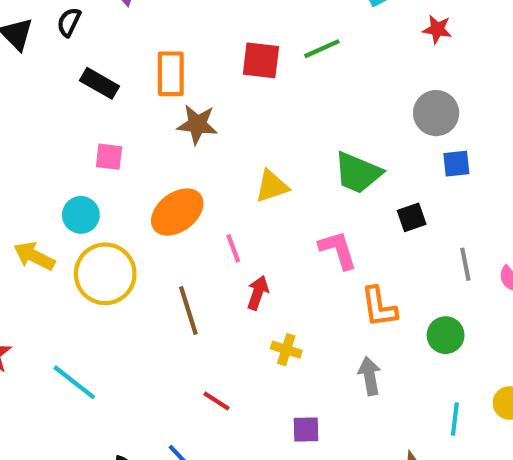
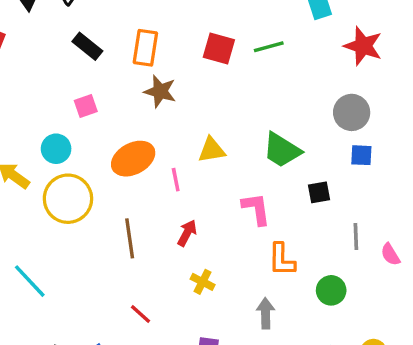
red star: (437, 29) -> (363, 46), size x1.6
pink square: (109, 157) -> (86, 106), turned -35
pink line: (233, 248) -> (176, 180), moved

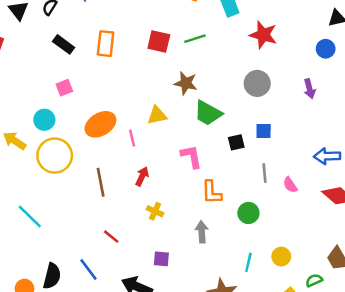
brown star: (160, 91) -> (186, 83), moved
blue square: (361, 155) -> (264, 131), moved

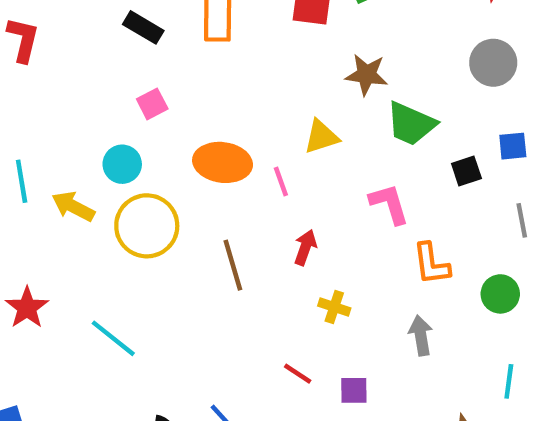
orange ellipse: (100, 124) -> (223, 162), turned 44
red line: (111, 237) -> (298, 374), moved

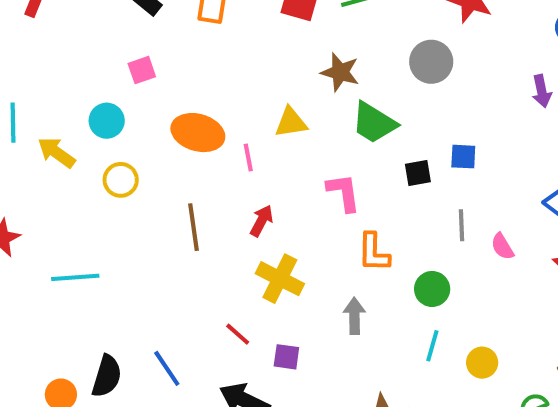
gray circle: (493, 63) -> (431, 62), moved
yellow circle: (147, 226) -> (121, 180), size x0.6
yellow cross: (334, 307) -> (280, 279), size x1.6
cyan line: (113, 338) -> (75, 277), turned -51
cyan line: (509, 381) -> (432, 346), moved

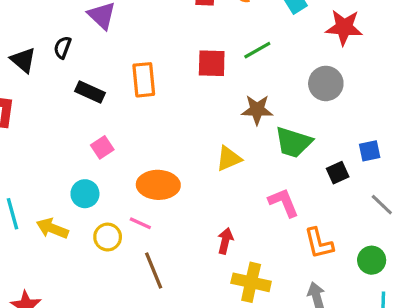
pink line: (248, 158) -> (140, 223), moved, turned -40
gray line: (461, 225) -> (382, 205), turned -30
brown line: (194, 227) -> (154, 270), moved

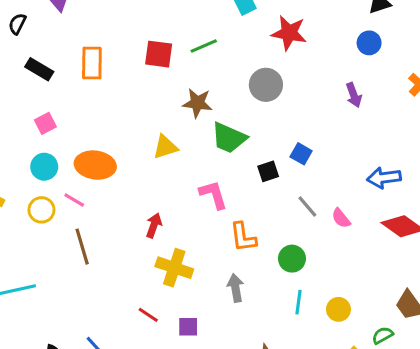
blue square: (370, 151) -> (301, 154), turned 35
cyan circle: (85, 194) -> (44, 167), moved

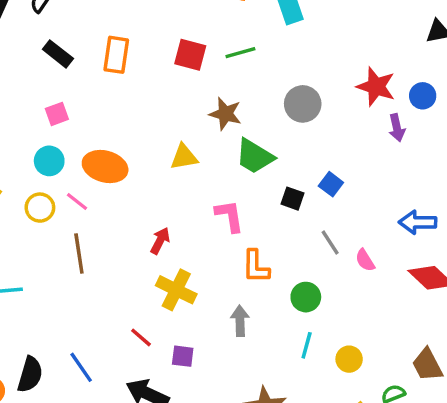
red star: (289, 33) -> (376, 87), moved
blue circle: (369, 43) -> (423, 96), moved
black square: (268, 171) -> (292, 199), turned 30

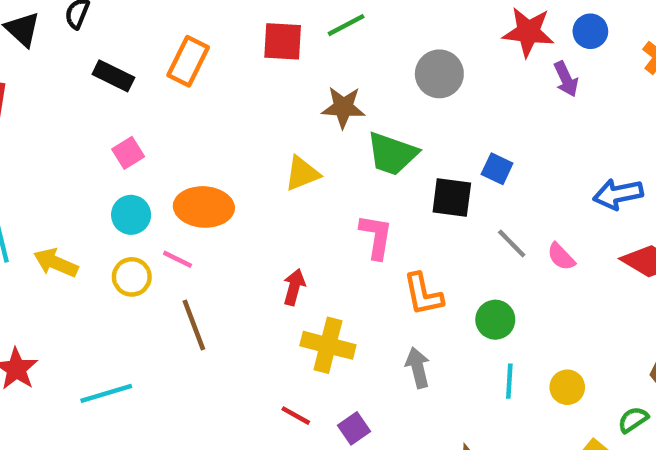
orange rectangle: (116, 55) -> (188, 61), turned 30
black square: (292, 199) -> (452, 197), size x1.4
pink L-shape: (229, 216) -> (376, 237), turned 30
purple square: (183, 356) -> (354, 428), turned -30

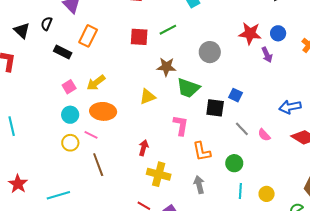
orange rectangle: (188, 61) -> (88, 36), moved
yellow arrow: (56, 263) -> (96, 83), moved, turned -60

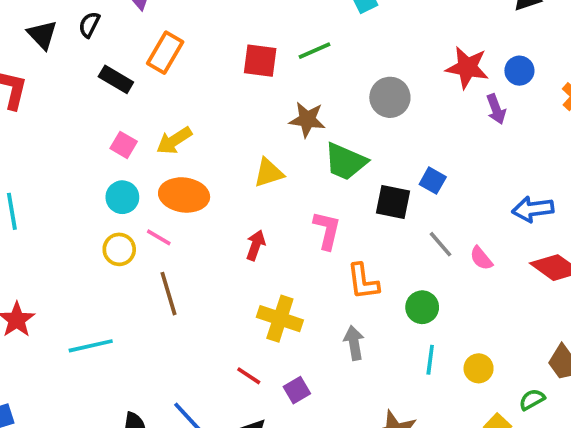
pink square: (69, 87) -> (124, 145), turned -32
red arrow: (144, 148) -> (256, 245), moved

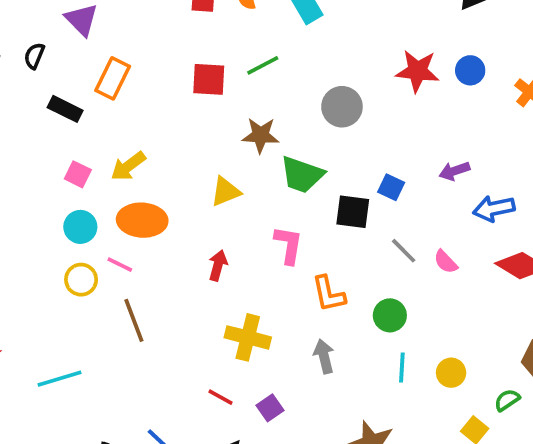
purple arrow: (496, 109) -> (454, 171), moved, turned 96

